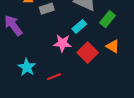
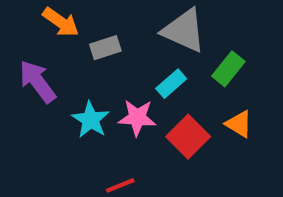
cyan star: (27, 67) -> (91, 120), moved

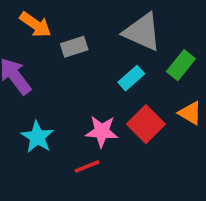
pink star: (137, 118) -> (102, 131), moved
cyan star: (91, 120) -> (37, 137), moved

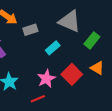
cyan rectangle: (131, 78) -> (53, 48), moved
pink star: (102, 131) -> (46, 79), turned -30

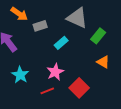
red square: (72, 74) -> (79, 88), moved

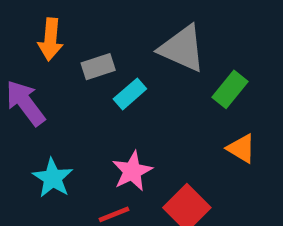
orange arrow: (19, 14) -> (50, 39), turned 60
cyan rectangle: (61, 43) -> (130, 94), moved

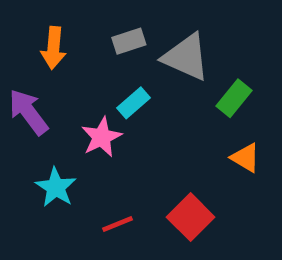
gray rectangle: (98, 67) -> (129, 41), moved
pink star: (132, 171) -> (101, 137), moved

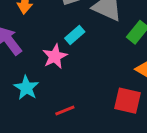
red square: (191, 217) -> (127, 101), moved, turned -32

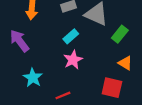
pink star: (55, 56) -> (73, 60), moved

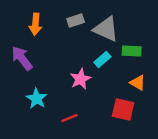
green rectangle: (120, 34) -> (132, 51), turned 54
cyan rectangle: (71, 36) -> (102, 60), moved

